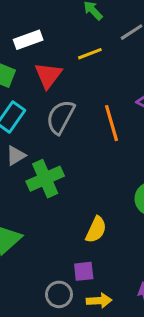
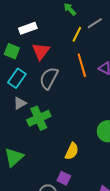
yellow line: (90, 54) -> (77, 34), moved, turned -42
orange line: (111, 123) -> (82, 65), moved
purple square: (84, 271) -> (64, 178), turned 32

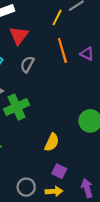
gray semicircle: (49, 78) -> (27, 64), size x0.7
purple square: (64, 178) -> (59, 171), moved

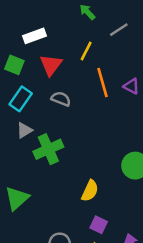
yellow line: (57, 17) -> (86, 51), moved
gray semicircle: (27, 64) -> (61, 99), turned 84

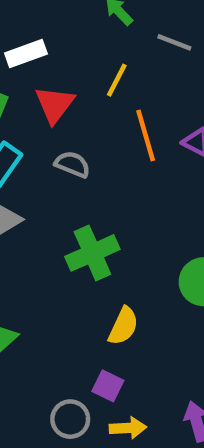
gray line: (119, 30) -> (174, 42), turned 54
green cross: (48, 149) -> (92, 253), moved
purple square: (99, 225) -> (108, 386), moved

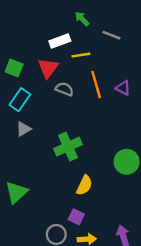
white rectangle: (26, 53) -> (60, 41), moved
yellow line: (117, 80) -> (81, 55), turned 54
gray semicircle: (72, 164) -> (64, 89), moved

